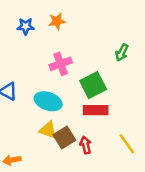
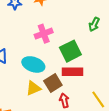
yellow triangle: (48, 130) -> (33, 88), turned -42
brown square: (64, 138) -> (53, 83), moved

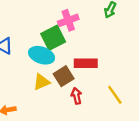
pink cross: (44, 34) -> (68, 20), moved
green square: (70, 51) -> (53, 38), moved

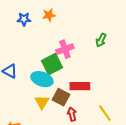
brown square: (64, 76) -> (61, 97), turned -30
yellow triangle: (42, 82) -> (42, 102), turned -35

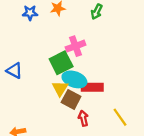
green arrow: (101, 40) -> (97, 12), moved
cyan ellipse: (42, 79) -> (74, 79), moved
yellow triangle: (42, 102) -> (60, 88), moved

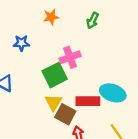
blue star: (30, 13) -> (21, 43), moved
cyan ellipse: (74, 79) -> (113, 93), moved

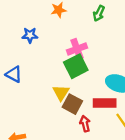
green square: (55, 75) -> (76, 66), moved
red rectangle: (88, 101) -> (105, 103), moved

